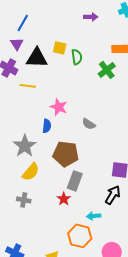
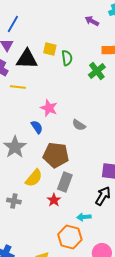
purple arrow: (91, 17) -> (92, 21), moved, turned -152
blue semicircle: (47, 126) -> (37, 127), turned -40
yellow semicircle: (31, 172) -> (34, 178), moved

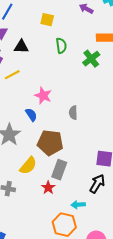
yellow square: (50, 49) -> (47, 20), moved
black triangle: (27, 59) -> (21, 47), size x0.7
yellow line: (18, 87) -> (12, 75), turned -35
gray semicircle: (79, 125) -> (73, 113), turned 56

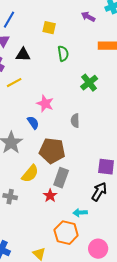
green cross: (91, 59) -> (89, 83), moved

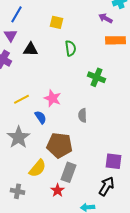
purple arrow: (88, 17) -> (106, 18), moved
yellow line: (14, 83) -> (22, 99), moved
green cross: (89, 83) -> (96, 77), turned -30

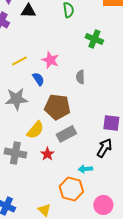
gray star: (18, 137) -> (16, 99), turned 30
gray rectangle: (68, 172) -> (66, 134), turned 42
red star: (58, 190) -> (47, 154), moved
gray cross: (18, 191) -> (15, 153), size x1.5

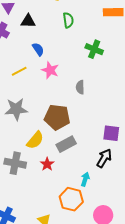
blue semicircle: (38, 79) -> (38, 49), moved
cyan arrow: (85, 169) -> (85, 179), turned 112

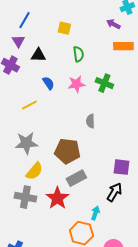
pink star: (50, 70) -> (76, 84), moved, turned -30
yellow semicircle: (35, 140) -> (34, 171), moved
red star: (47, 164) -> (57, 198), size x1.6

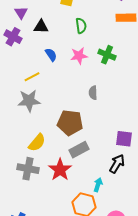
gray star: (26, 143) -> (29, 101), moved

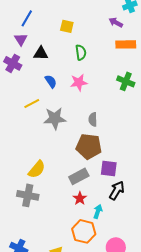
green cross: (107, 55) -> (126, 81), moved
gray star: (29, 101) -> (55, 118), moved
brown pentagon: (70, 123) -> (89, 146), moved
purple square: (124, 139) -> (109, 168), moved
red star: (60, 170) -> (80, 198), moved, size x0.6

